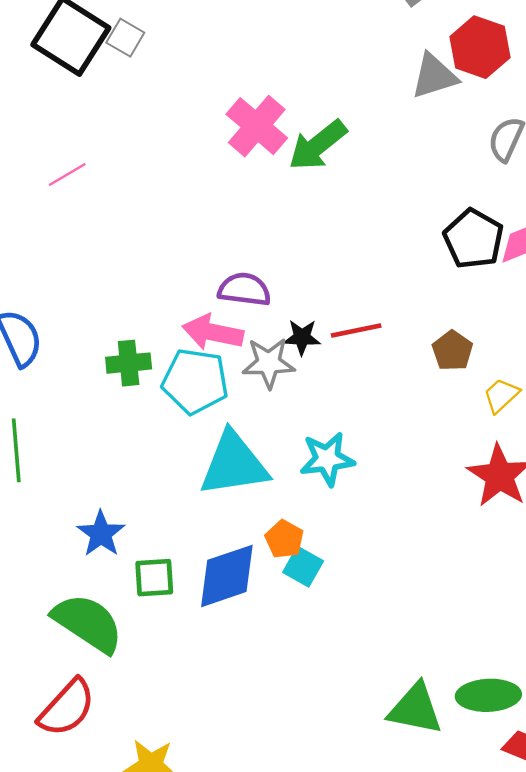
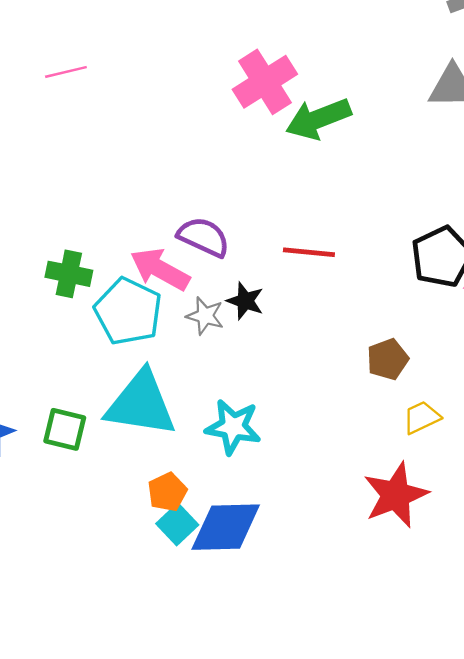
red line: (356, 331) -> (309, 252), moved
gray star: (269, 363) -> (205, 316), size x0.7
blue diamond: (227, 576) -> (226, 527), moved
green square: (154, 578) -> (65, 429), moved

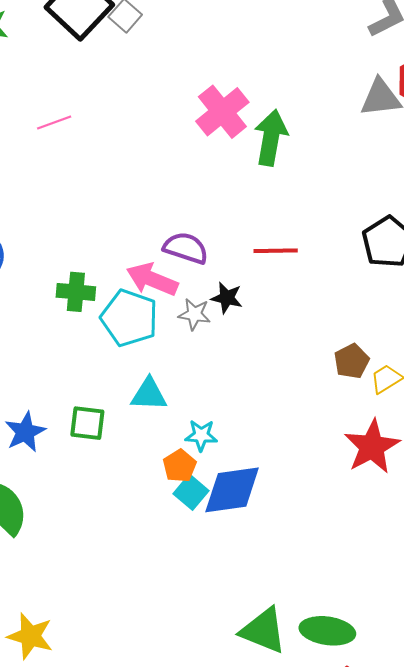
green arrow: (318, 119) -> (271, 138), turned 128
brown pentagon: (388, 359) -> (352, 361), moved
cyan triangle: (141, 404) -> (149, 394), size x0.6
cyan star: (233, 427) -> (201, 435), moved, size x0.7

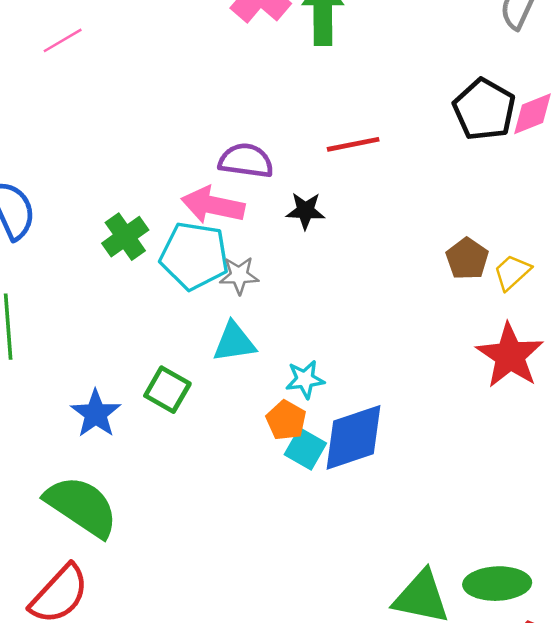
green cross: (76, 292) -> (125, 237), turned -30
gray star: (194, 314) -> (239, 275), moved
green square: (87, 423) -> (167, 390), turned 33

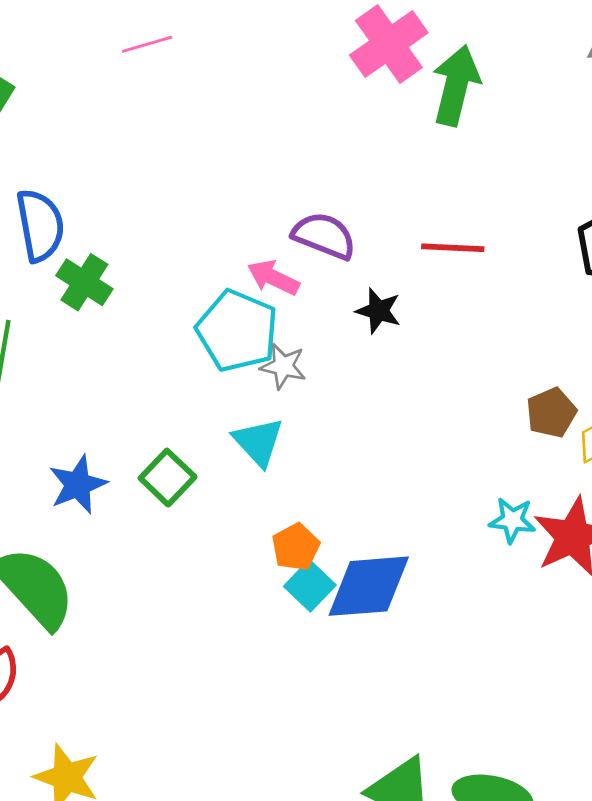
pink arrow: (213, 205) -> (273, 278), size x0.7
green cross: (125, 237) -> (84, 282), moved, turned -36
cyan triangle: (234, 342) -> (258, 442), turned 42
cyan star: (305, 379) -> (512, 520), moved

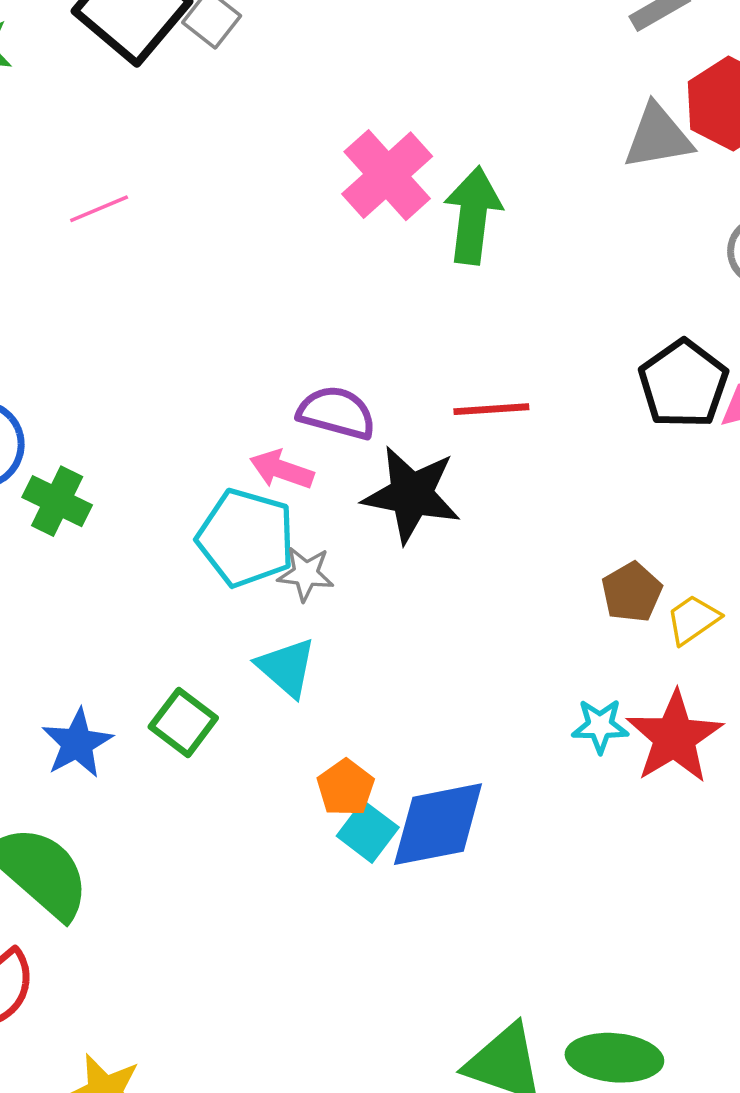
black star: (378, 311) -> (412, 495), size x1.8

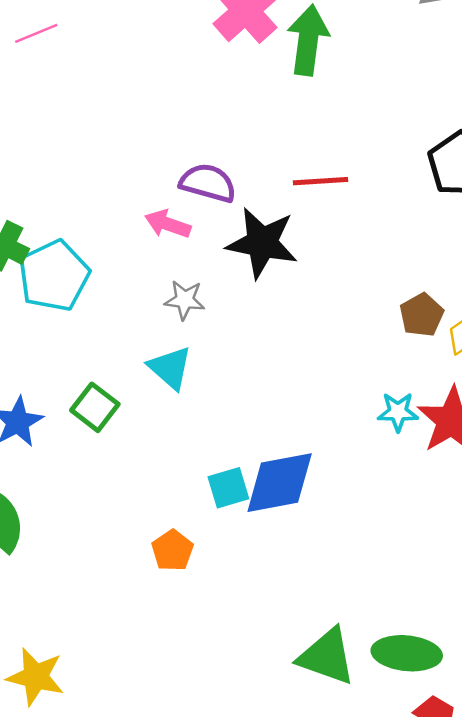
cyan pentagon: (246, 538) -> (54, 276), moved, turned 30
orange pentagon: (346, 788) -> (172, 550), moved
cyan square: (368, 832) -> (228, 488), turned 36

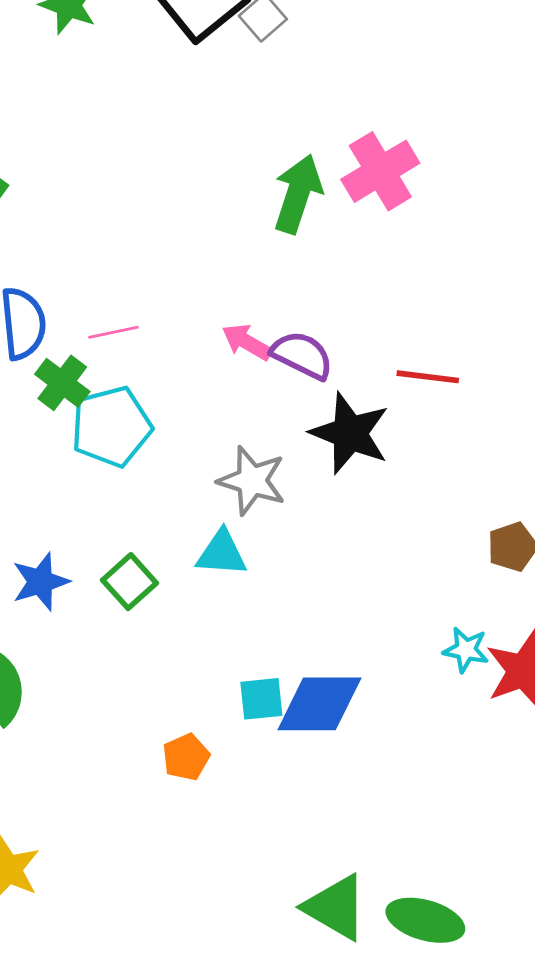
pink line: (36, 33) -> (113, 332), moved
green arrow: (308, 40) -> (298, 194), moved
pink arrow: (168, 224) -> (247, 342), moved
gray star: (185, 300) -> (252, 481), size x1.5
cyan triangle: (170, 368) -> (222, 553), turned -48

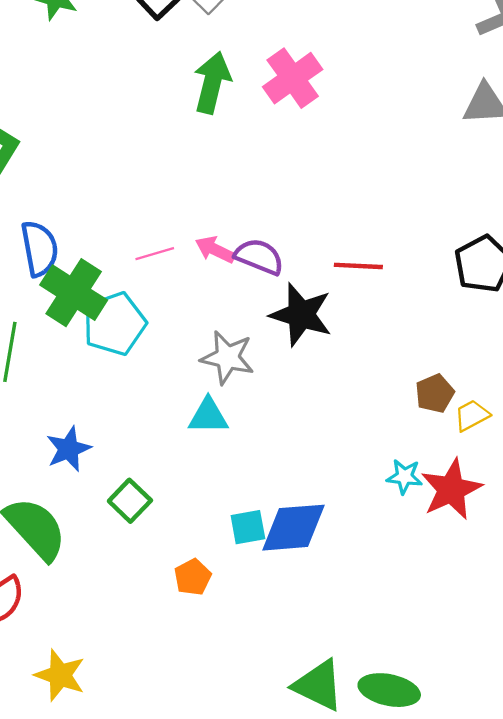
pink cross: (380, 171) -> (293, 78), moved
green arrow: (298, 194) -> (212, 83), moved
pink line: (113, 332) -> (155, 254), moved
green cross: (62, 383) -> (74, 293), size x1.5
green square: (130, 582) -> (130, 501), moved

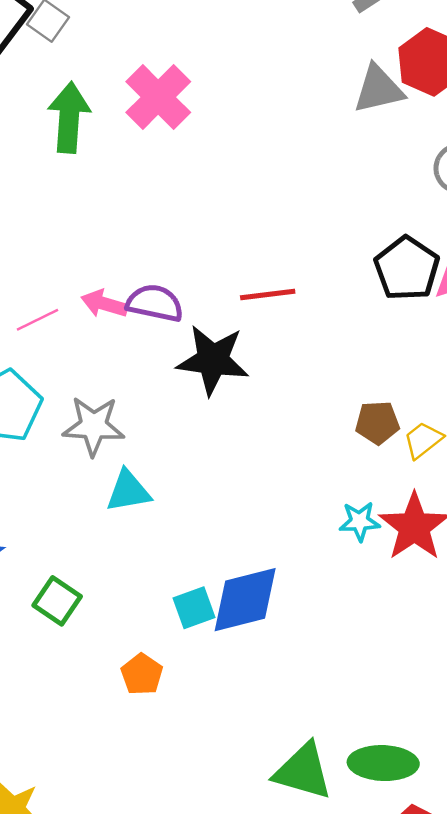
gray star: (227, 357) -> (94, 426), moved
brown pentagon: (435, 393) -> (377, 423), turned 30

